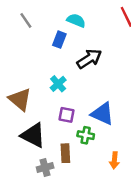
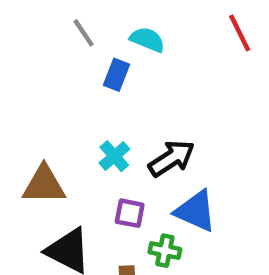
gray line: (26, 20) -> (84, 33), moved
black arrow: (89, 59) -> (171, 158), moved
brown triangle: (20, 99) -> (44, 185), turned -40

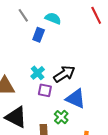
purple square: (130, 213) -> (45, 90), moved
green cross: (165, 251) -> (61, 117), turned 32

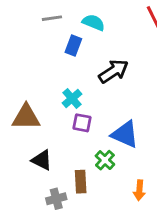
gray line: (23, 15) -> (52, 18), turned -64
black arrow: (64, 74) -> (114, 71), moved
black triangle: (16, 117) -> (42, 160), size x0.7

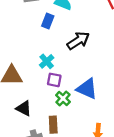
green cross: (105, 160) -> (63, 98), moved

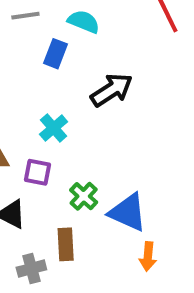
purple square: (54, 80) -> (37, 172), moved
blue triangle: (87, 89) -> (128, 212), moved

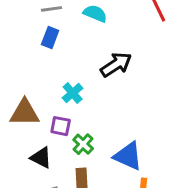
blue rectangle: (56, 54) -> (50, 37), moved
green cross: (84, 196) -> (83, 144), moved

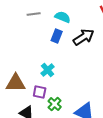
blue rectangle: (50, 37) -> (57, 36), moved
black arrow: (116, 65) -> (84, 37), moved

